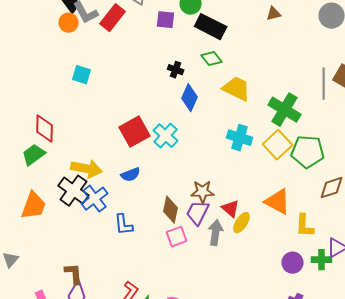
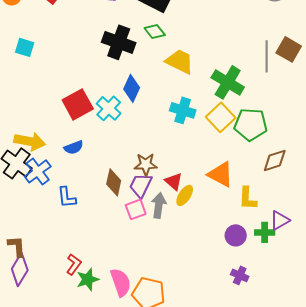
black cross: (176, 70) -> (119, 42), size x2.0
blue diamond: (190, 98) -> (132, 88), moved
pink square: (177, 237) -> (136, 209), moved

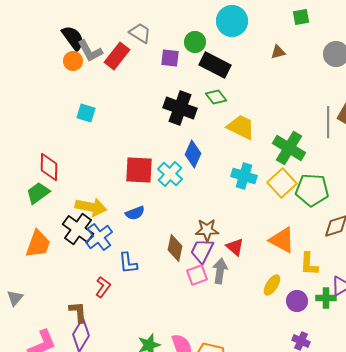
red square: (78, 104) -> (139, 170), turned 32
yellow ellipse: (185, 195) -> (272, 285), moved
red L-shape: (74, 264) -> (103, 287), moved

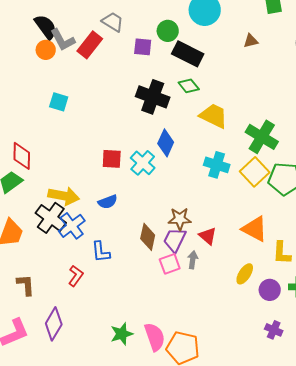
red square: (139, 170) -> (112, 159), size x0.7
gray arrow: (220, 271) -> (193, 260), size x0.7
brown L-shape: (78, 312) -> (26, 285), moved

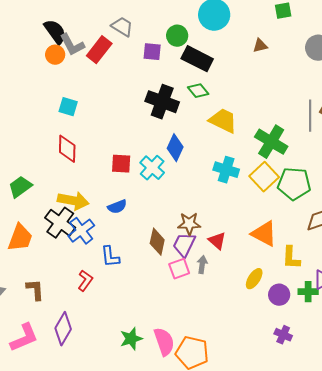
red diamond: (22, 156) -> (67, 149), moved

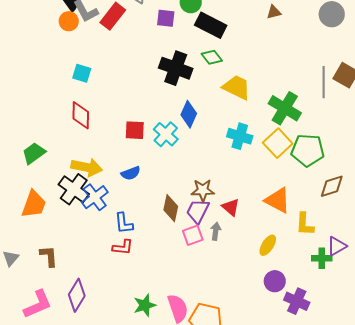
red L-shape: (85, 281) -> (123, 247), moved, turned 60
purple circle: (279, 295) -> (275, 281), moved
purple cross: (283, 335) -> (297, 301), size x1.4

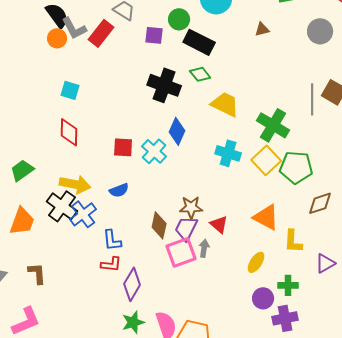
pink square: (193, 235) -> (181, 252), size x1.4
green cross: (322, 258) -> (288, 285), moved
purple diamond: (77, 295) -> (132, 284), moved
purple cross: (297, 301) -> (285, 318), turned -35

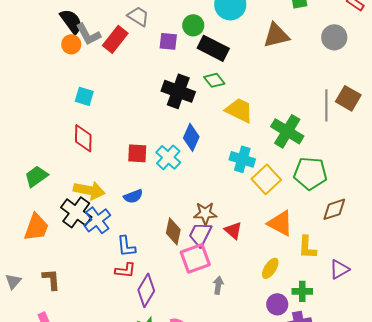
brown triangle: (262, 29) -> (276, 35), size x1.8
yellow square: (266, 160) -> (266, 179), moved
gray arrow: (204, 248) -> (218, 285), moved

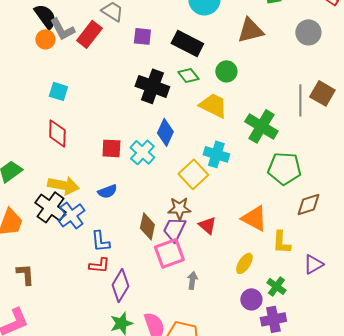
green circle: (193, 25) -> (226, 71), moved
yellow square: (266, 179) -> (193, 174), moved
green cross: (302, 291) -> (276, 286), turned 36

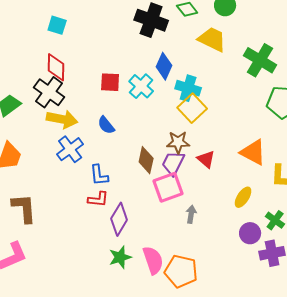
cyan cross: (216, 154) -> (188, 88), moved
blue semicircle: (107, 191) -> (106, 125), turned 72
black cross: (50, 207) -> (49, 92), moved
brown L-shape: (25, 274) -> (24, 208), size x1.4

